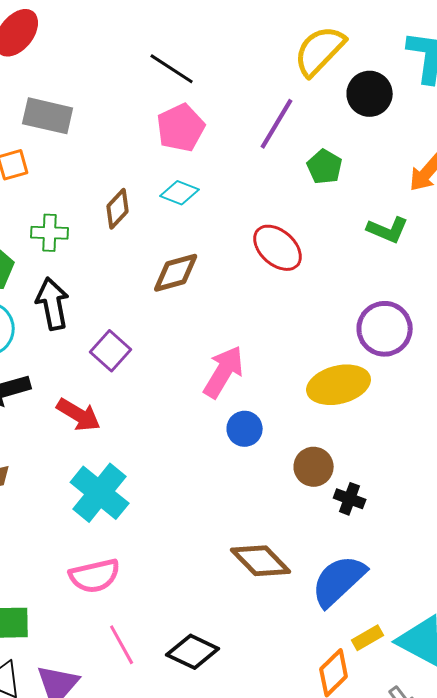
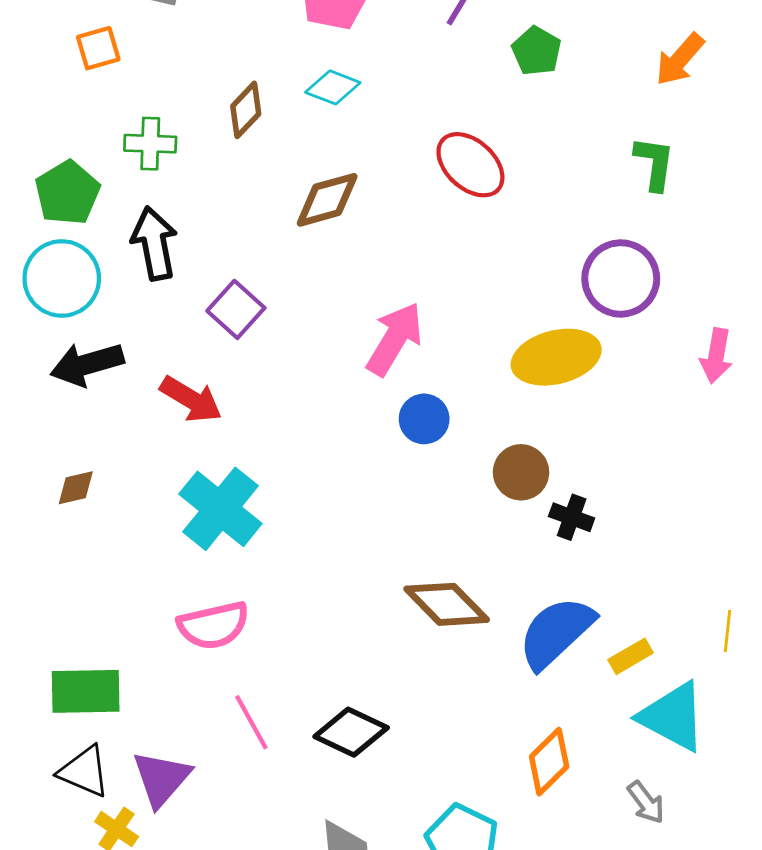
green L-shape: (388, 230) -> (654, 163), moved, turned -105
yellow rectangle: (368, 638) -> (631, 656), moved

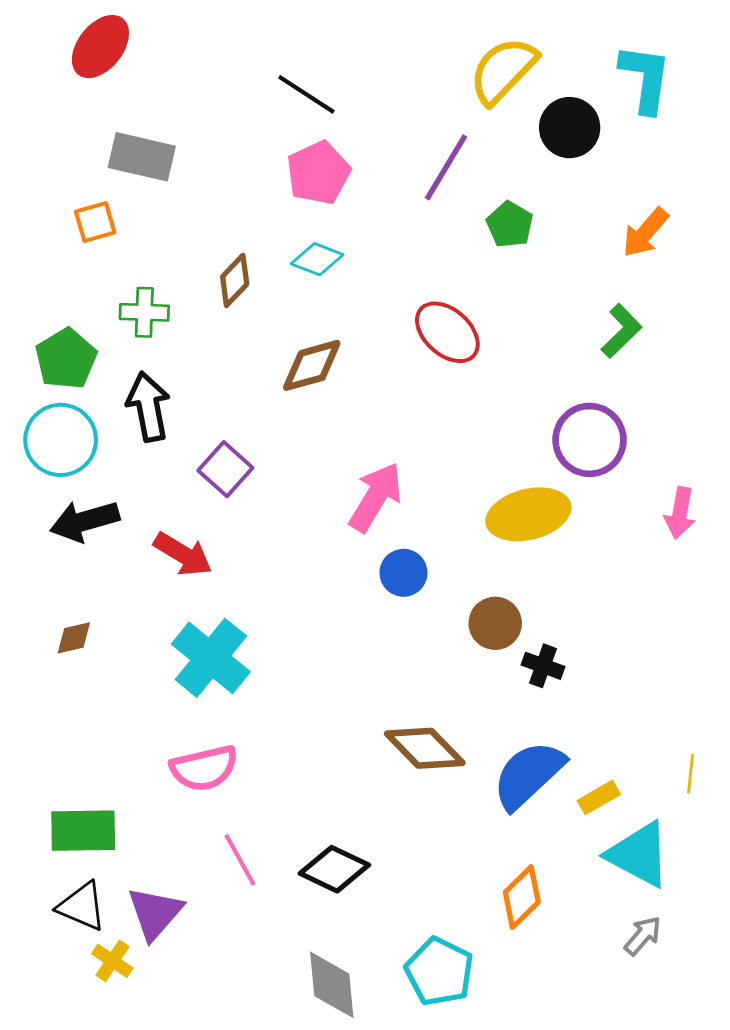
green L-shape: (654, 163) -> (621, 331), turned 38
gray arrow: (646, 802) -> (643, 936), moved, turned -102

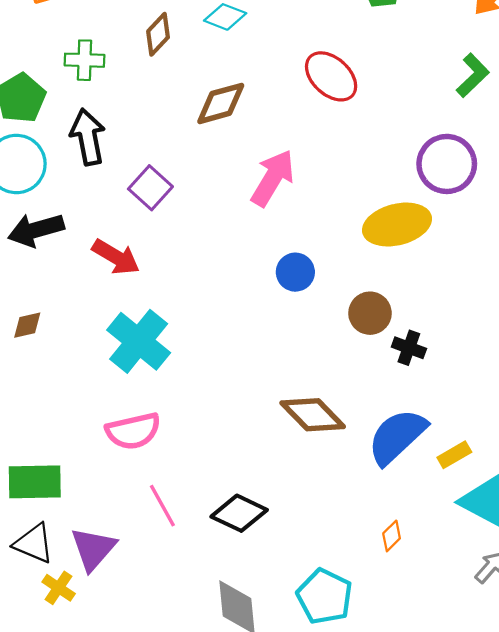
pink arrow: (376, 497) -> (273, 178), moved
orange diamond: (522, 897) -> (392, 536), size x0.6

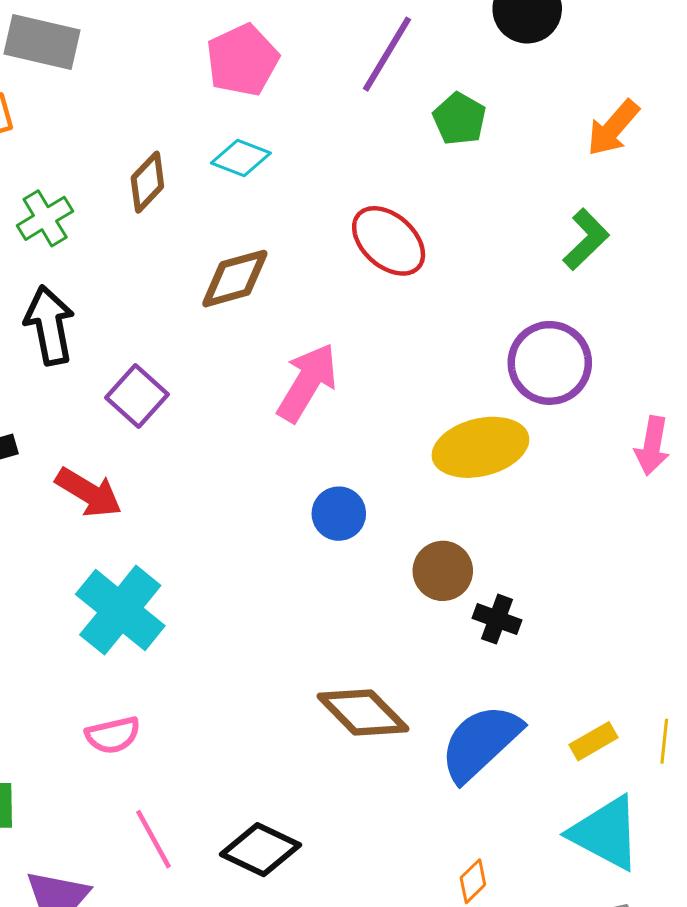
green cross: (85, 60) -> (45, 218), turned -33
pink semicircle: (133, 431) -> (113, 735), size x0.7
yellow rectangle: (454, 455) -> (593, 741), moved

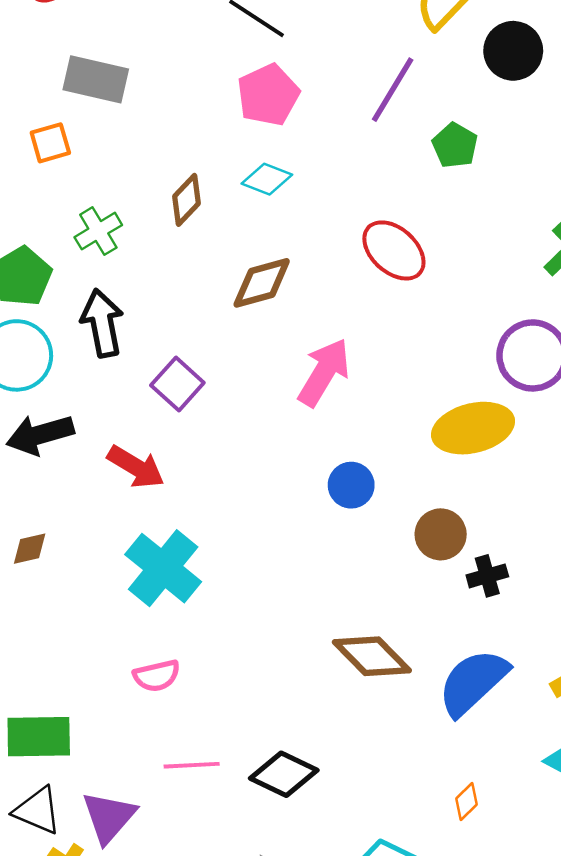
black cross: (497, 619) -> (487, 576), turned -36
pink line: (153, 839) -> (192, 765), turned -64

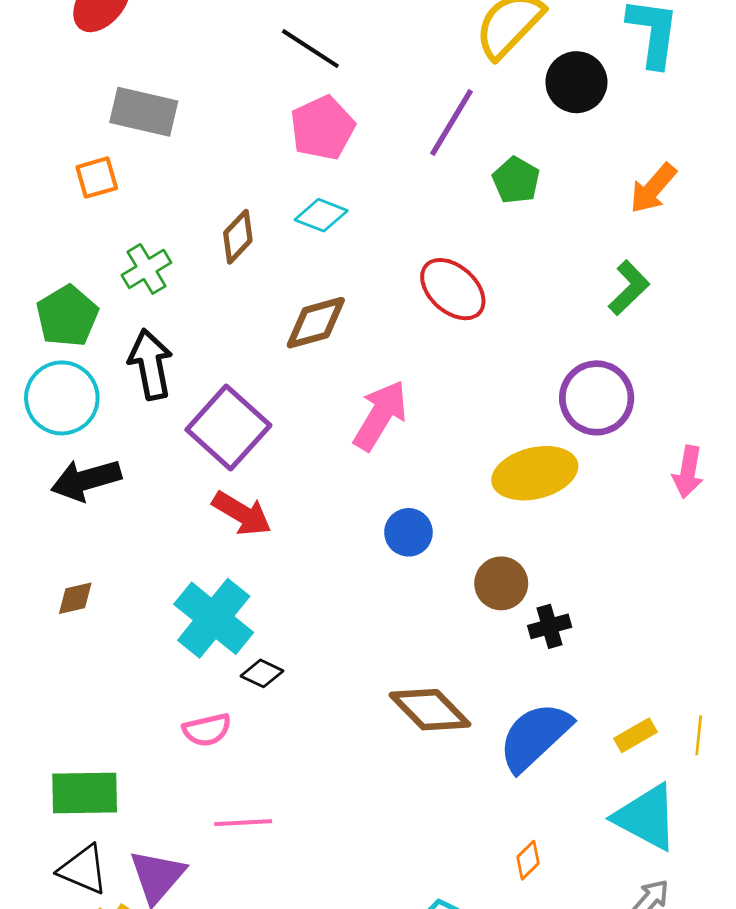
purple square: (177, 384) -> (228, 428), size x1.5
red arrow: (136, 467) -> (242, 514), moved
black diamond: (284, 774) -> (262, 673), moved, size x0.6

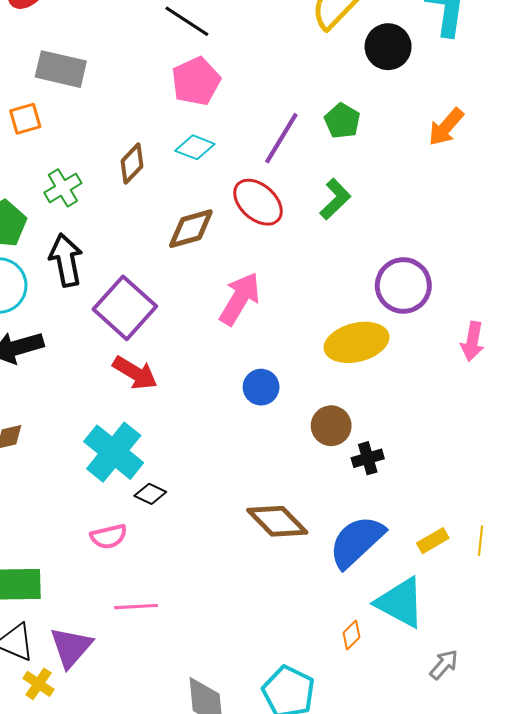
purple line: (451, 122) -> (281, 138), moved
green L-shape: (629, 288) -> (335, 199), moved
red ellipse: (453, 289) -> (258, 202), moved
cyan triangle: (646, 817) -> (400, 603), moved

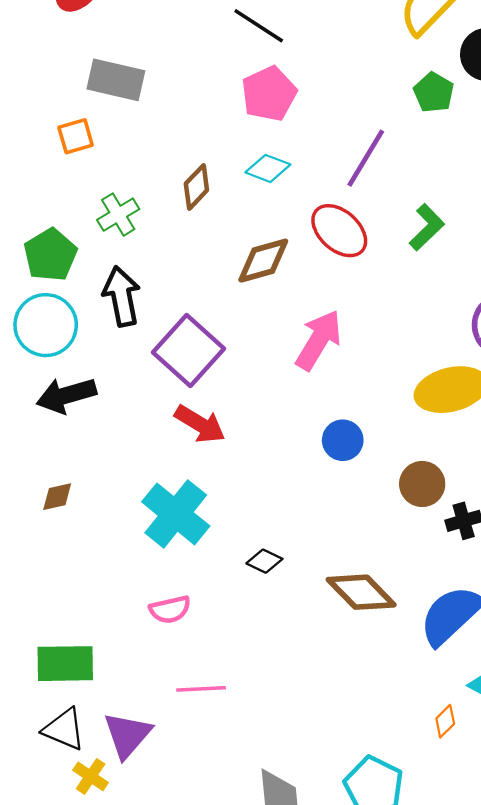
green pentagon: (342, 121) -> (434, 92), moved
black diamond: (150, 494) -> (264, 561), moved

